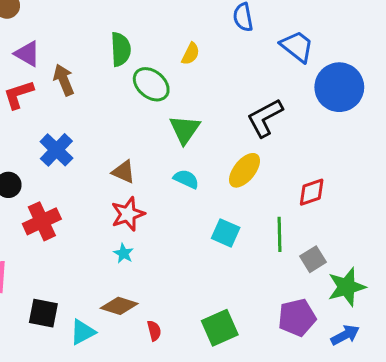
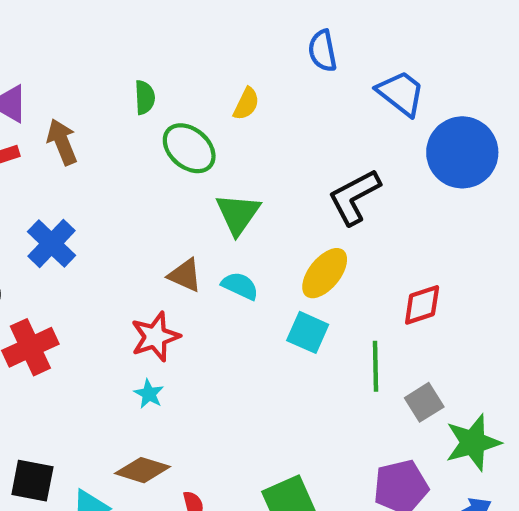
green semicircle: (121, 49) -> (145, 97), size x0.7
brown triangle: (124, 172) -> (185, 275), moved
cyan square: (226, 233) -> (308, 332), moved

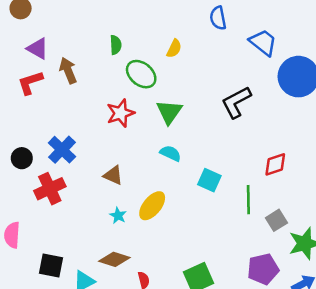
blue cross: (52, 243) -> (62, 150), moved
yellow ellipse: (325, 273) -> (152, 206), moved
brown triangle: (185, 275) -> (113, 175), moved
red star: (155, 337) -> (120, 113), moved

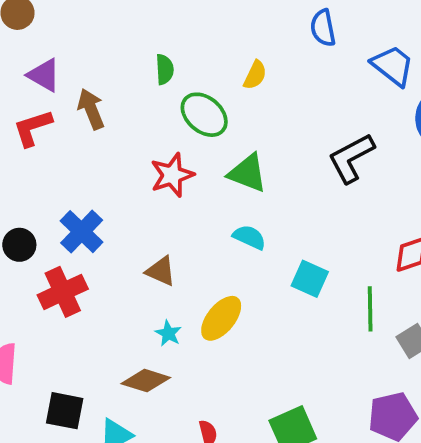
green triangle: (169, 112) -> (248, 173), turned -44
brown diamond: (114, 259) -> (146, 381), moved

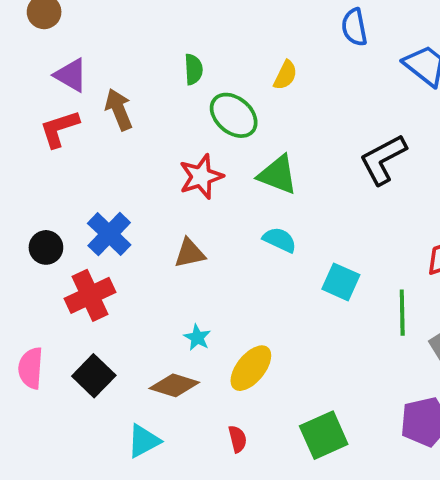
brown triangle: (161, 271) -> (190, 253), moved, turned -36
yellow ellipse: (221, 318) -> (251, 368), moved
black square: (65, 411) -> (94, 376), moved, turned 33

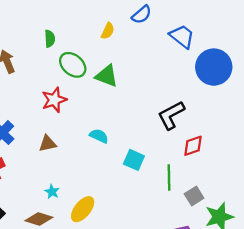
blue semicircle: (354, 27) -> (142, 15), turned -120
yellow semicircle: (285, 75) -> (108, 31), moved
black L-shape: (383, 159) -> (171, 115), moved
green triangle: (278, 175) -> (107, 76), moved

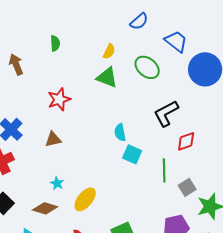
yellow semicircle: (108, 31) -> (109, 51), moved
green ellipse: (73, 65) -> (147, 67), moved
cyan semicircle: (99, 136) -> (120, 132), moved, turned -126

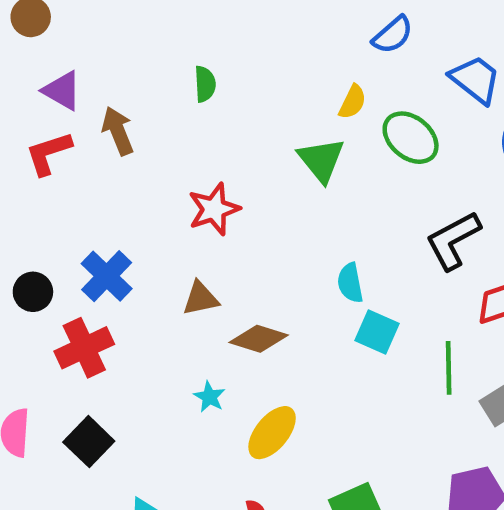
yellow semicircle: (109, 51) -> (352, 102), moved
green triangle: (107, 77) -> (321, 160), turned 30
brown diamond: (45, 208) -> (259, 339), moved

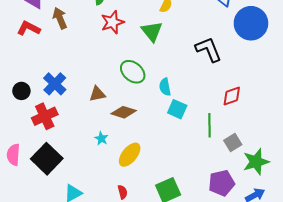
green ellipse: (411, 138) -> (133, 72), moved
red L-shape: (49, 153) -> (29, 28), turned 45
red star: (214, 209) -> (112, 22), moved
black L-shape: (453, 240) -> (208, 49), moved, turned 96
black square: (89, 442) -> (47, 159), size x1.4

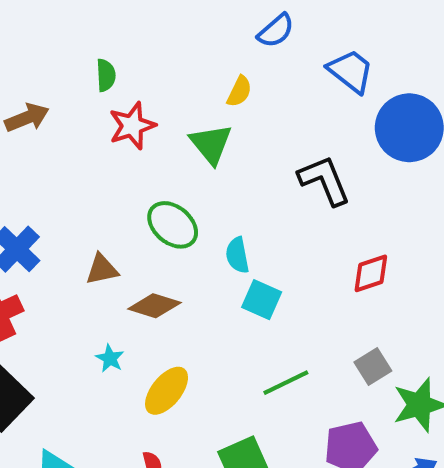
brown arrow: (60, 18) -> (27, 118), turned 90
green line: (209, 125) -> (286, 383), moved, turned 65

